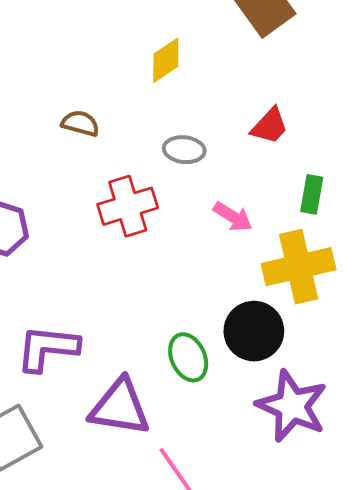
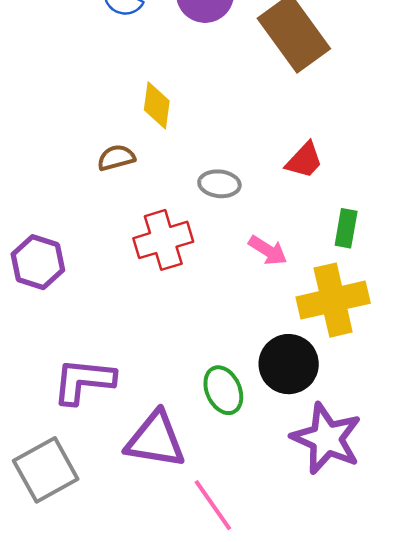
yellow diamond: (166, 60) -> (157, 105), moved, turned -48
brown semicircle: (80, 123) -> (116, 158), turned -30

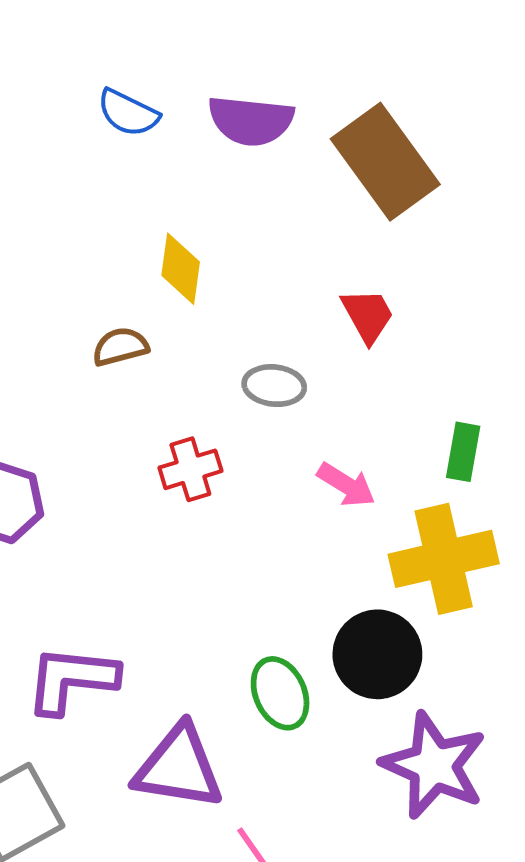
red trapezoid: (304, 160) -> (368, 315), moved, turned -72
red cross: (163, 240) -> (190, 469), size x0.7

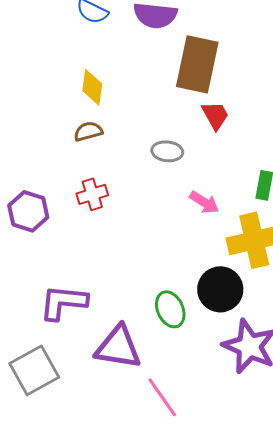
brown rectangle: (385, 162) -> (197, 64), moved, turned 48
yellow diamond: (181, 269) -> (92, 87), moved
red cross: (190, 469) -> (92, 194), moved

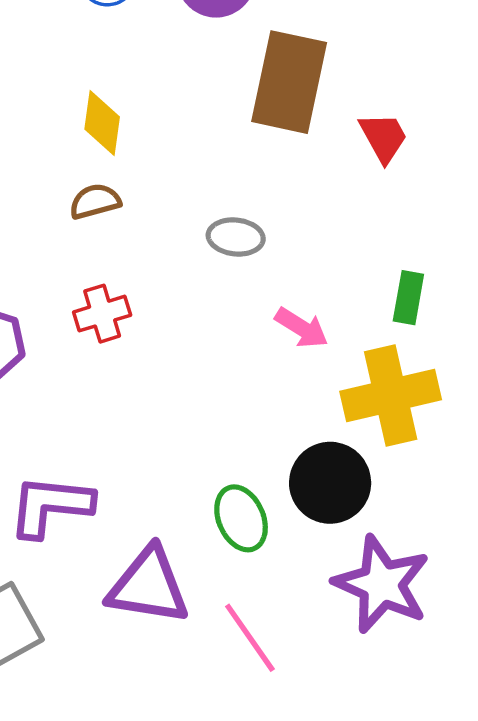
red trapezoid: (215, 115) -> (384, 137), moved
pink line: (162, 397) -> (250, 638), moved

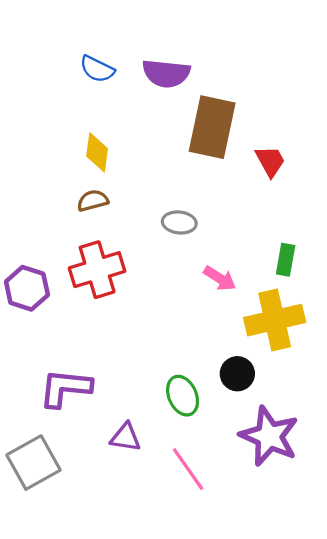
red cross: (102, 314) -> (97, 270), size x1.6
black circle: (330, 483) -> (237, 374), size x0.7
purple triangle: (148, 586) -> (126, 437), size x0.6

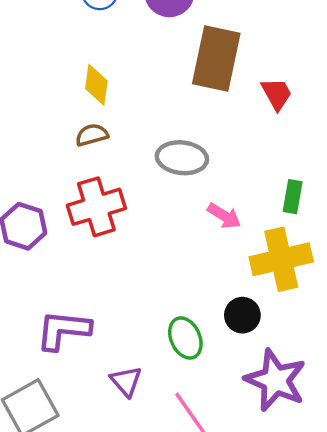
gray ellipse: (179, 222) -> (182, 158), size x1.4
purple triangle: (126, 437) -> (126, 381), turned 40

